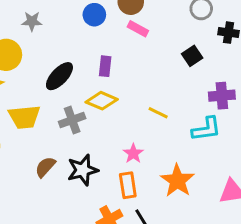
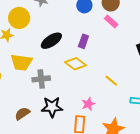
gray cross: (72, 120) -> (41, 79), moved
brown semicircle: (45, 167) -> (22, 114), moved

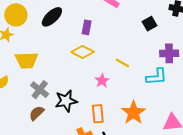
black ellipse: (51, 41) -> (52, 17), moved
gray cross: (41, 79) -> (40, 90), moved, turned -36
pink star: (88, 104) -> (102, 81), moved

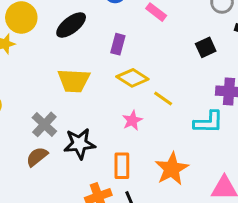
yellow diamond: (83, 52) -> (132, 78), moved
yellow trapezoid: (26, 60) -> (74, 81), moved

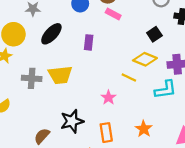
yellow diamond: (132, 78) -> (145, 59), moved
gray cross: (44, 124) -> (32, 78), moved, turned -30
orange star: (172, 169) -> (144, 129), size x0.7

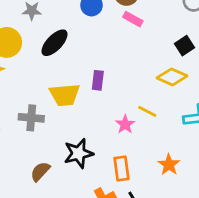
purple rectangle: (89, 42) -> (98, 80), moved
gray cross: (32, 78) -> (31, 118), moved
yellow line: (129, 78) -> (147, 111), moved

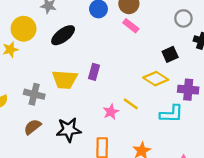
brown semicircle: (40, 171) -> (32, 127), moved

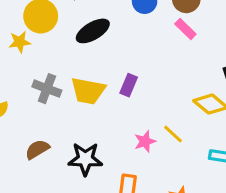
gray cross: (34, 94) -> (47, 89), moved

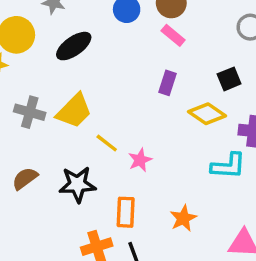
purple rectangle: (129, 85) -> (167, 83), moved
yellow trapezoid: (88, 91) -> (74, 111), turned -51
yellow line: (173, 134) -> (107, 143), moved

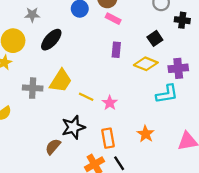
brown semicircle: (25, 178) -> (53, 147), moved

